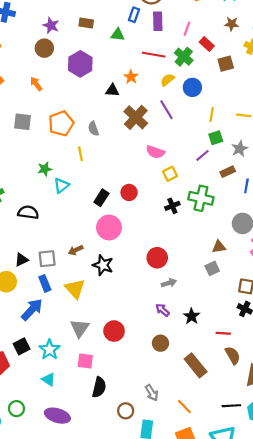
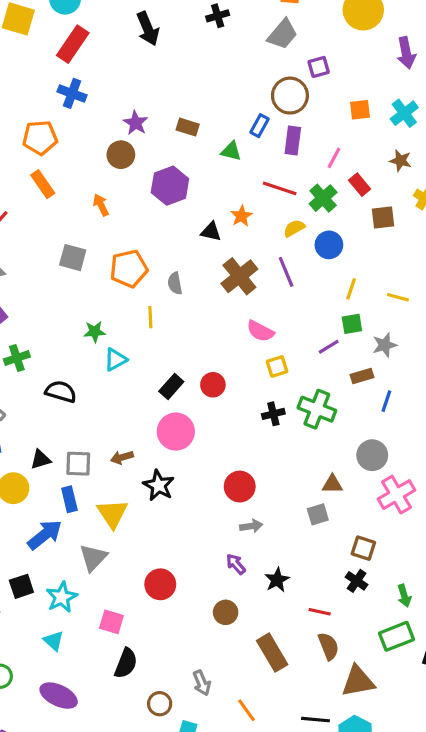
gray triangle: (80, 328) -> (93, 558), moved

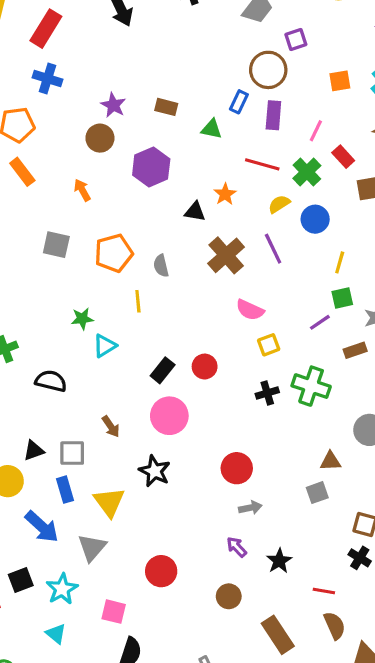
brown arrow: (122, 457) -> (111, 427), moved, turned -105
blue arrow: (45, 535) -> (42, 527), turned 84

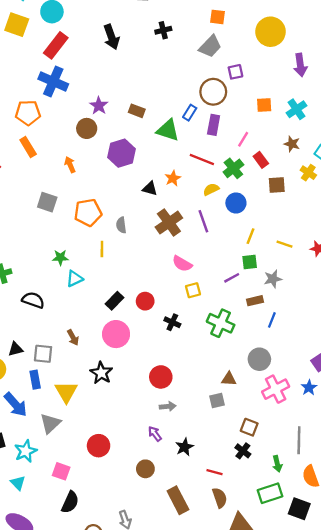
blue cross: (47, 79) -> (53, 82), size x1.4
green triangle: (211, 129) -> (168, 130), size x1.5
black cross: (267, 393) -> (172, 322), moved, turned 35

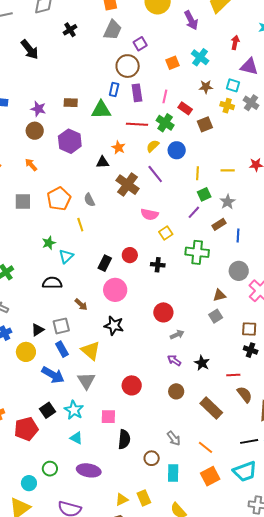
black semicircle: (33, 300) -> (52, 283), moved

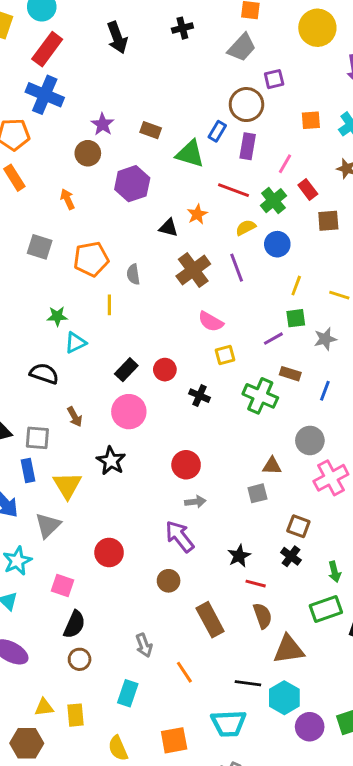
brown rectangle: (219, 224) -> (290, 374), moved, turned 32
purple arrow: (174, 360) -> (180, 536), size x1.6
black star: (202, 363) -> (239, 556), moved
brown circle: (152, 458) -> (80, 659), moved
orange square: (210, 476) -> (174, 740), moved

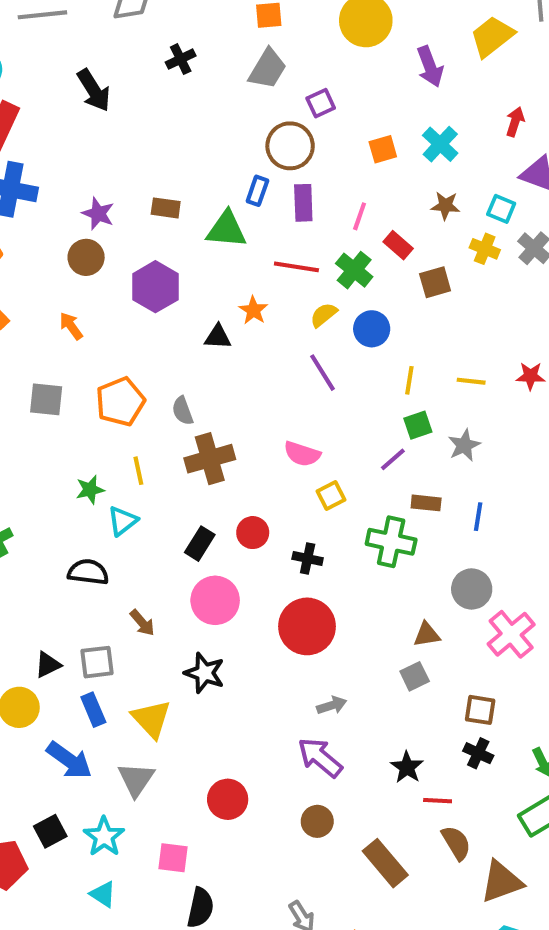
brown cross: (193, 270) -> (210, 459), moved, turned 32
yellow line: (109, 305) -> (138, 471), moved
red circle: (186, 465) -> (307, 626), moved, size x1.4

